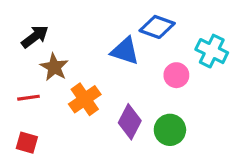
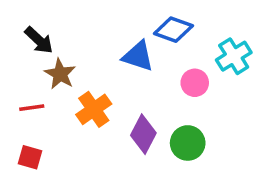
black arrow: (35, 37) -> (39, 40), turned 80
cyan cross: (212, 51) -> (234, 56), turned 32

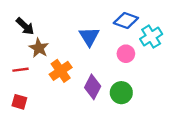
blue diamond: (173, 30) -> (126, 20), moved
blue triangle: (138, 56) -> (89, 37), turned 40

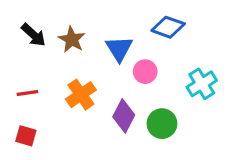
cyan cross: (151, 37) -> (202, 84), moved
brown star: (39, 48) -> (72, 39), moved
pink circle: (126, 54) -> (145, 72), moved

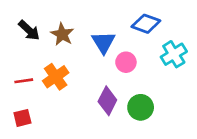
cyan cross: (202, 84) -> (174, 54), moved
orange cross: (81, 95) -> (56, 77), moved
red square: (26, 136) -> (22, 118), turned -30

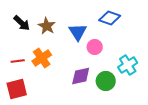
cyan cross: (174, 54) -> (128, 65), moved
purple diamond: (107, 101) -> (81, 76), turned 50
red square: (22, 118) -> (17, 89), size x1.5

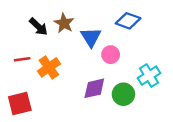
black arrow: (22, 23) -> (38, 27), moved
brown star: (47, 26) -> (64, 23), moved
red line: (18, 61) -> (22, 59), moved

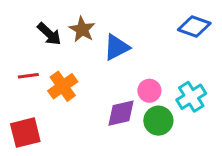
blue diamond: (128, 21) -> (194, 26), moved
blue triangle: (91, 37) -> (117, 47), turned 35
pink circle: (111, 55) -> (149, 91), moved

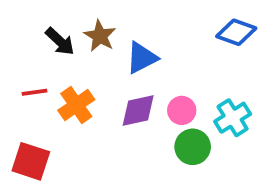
purple diamond: (121, 113) -> (138, 110), moved
red square: (25, 133) -> (31, 161), turned 32

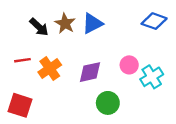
blue triangle: (142, 58) -> (92, 23), moved
pink circle: (182, 110) -> (129, 65), moved
green circle: (193, 147) -> (108, 103), moved

